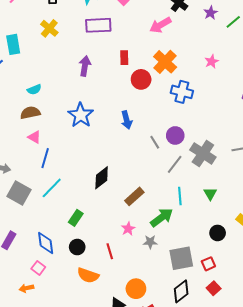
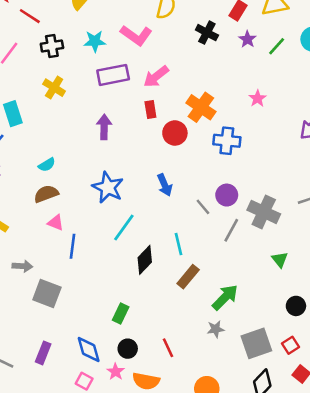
pink arrow: (160, 25) -> (156, 77), moved
cyan line: (52, 188) -> (124, 227), moved
cyan line: (180, 196) -> (179, 244), moved
pink star: (128, 229) -> (116, 372), moved

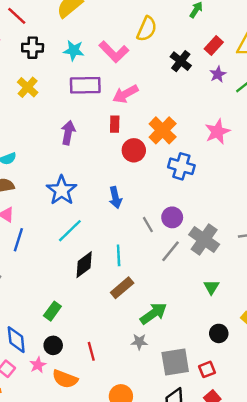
pink star: (258, 98) -> (217, 132), size x1.5

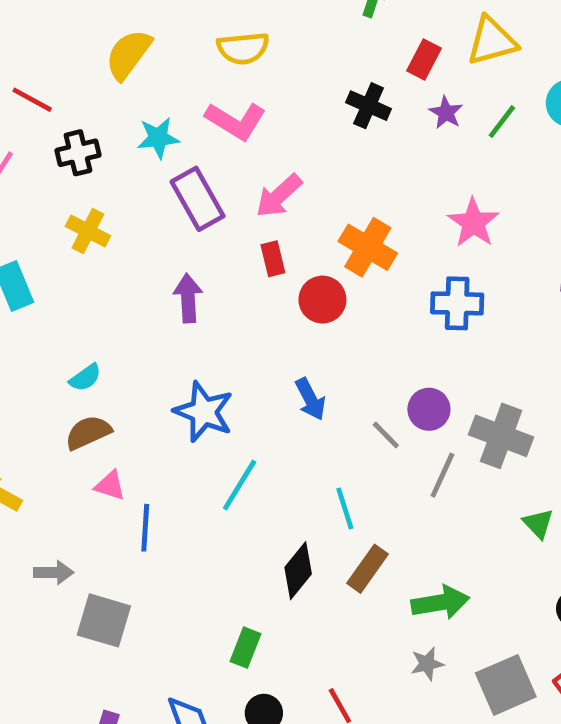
yellow semicircle: (147, 29) -> (243, 48), moved, turned 75
purple rectangle: (85, 85) -> (198, 199), turned 76
blue cross: (181, 166) -> (457, 303), moved
black diamond: (84, 265) -> (298, 571), moved
green arrow: (153, 313) -> (440, 602), turned 40

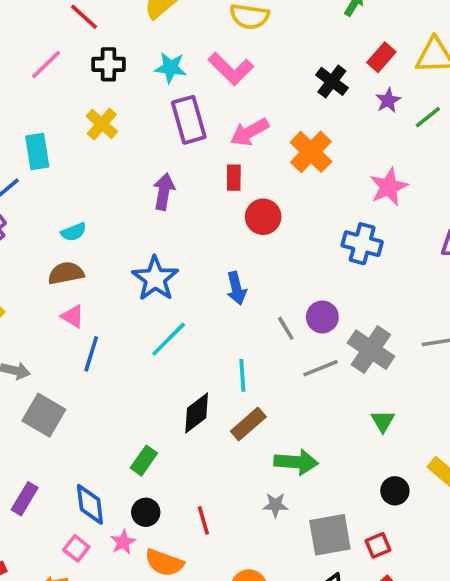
orange cross: (368, 247) -> (311, 152), moved
gray line: (442, 475) -> (321, 368), turned 30

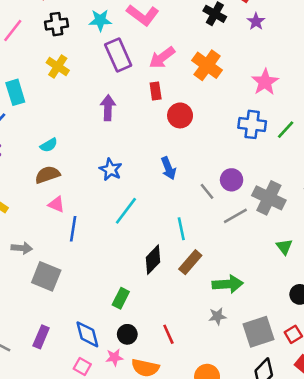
green line: (428, 117) -> (286, 130), moved
blue star: (155, 279) -> (111, 170), size x0.7
pink star: (123, 542) -> (114, 357), turned 30

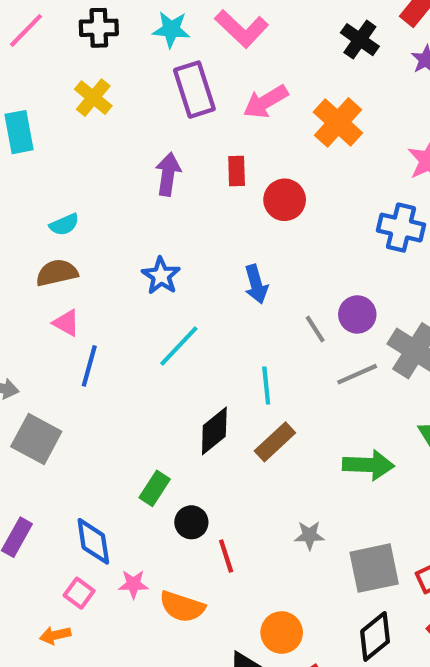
red rectangle: (156, 91) -> (237, 171), moved
green arrow: (228, 284) -> (368, 465), moved
black circle: (127, 334) -> (191, 522), moved

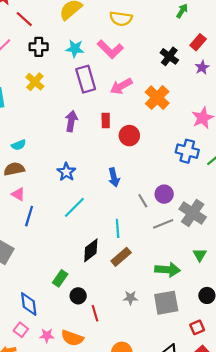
gray star: (309, 535) -> (130, 298), moved
gray square: (374, 568) -> (166, 303), moved
pink star: (133, 584) -> (47, 336), moved

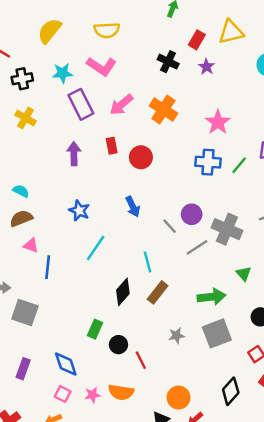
cyan semicircle: (19, 145) -> (21, 191), turned -120

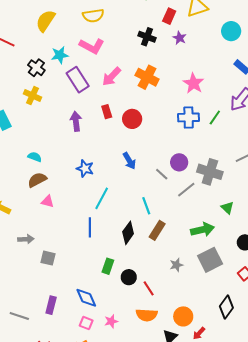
black cross: (22, 79) -> (36, 68), moved, turned -36
blue line: (48, 267) -> (90, 227), moved
gray square: (25, 313) -> (48, 258), size x0.7
orange semicircle: (121, 392) -> (147, 315), moved

